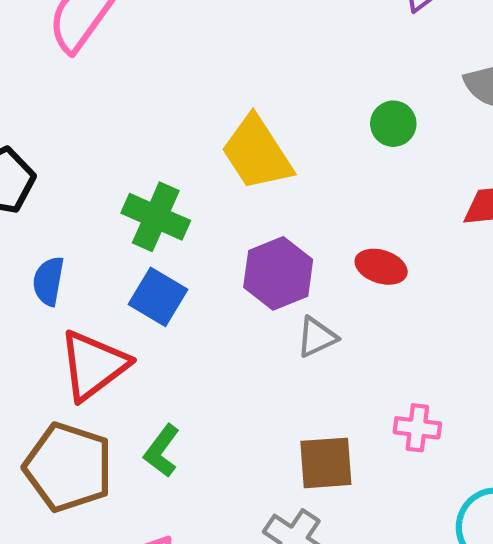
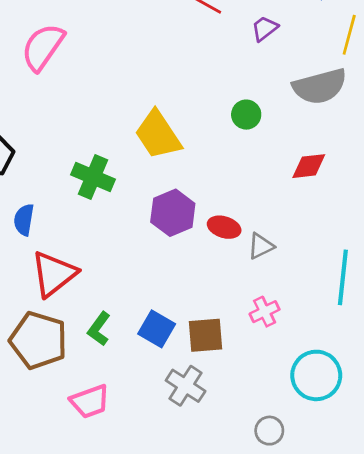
red ellipse: (381, 267) -> (224, 227), moved
blue square: (158, 297) -> (157, 329), moved
gray triangle: (317, 337) -> (261, 246), moved
pink cross: (417, 428) -> (265, 312), turned -32

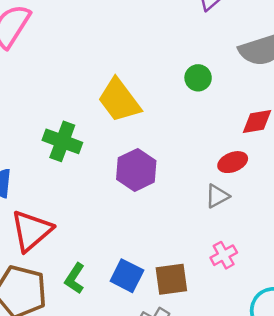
red ellipse: (224, 227) -> (233, 162), moved, turned -36

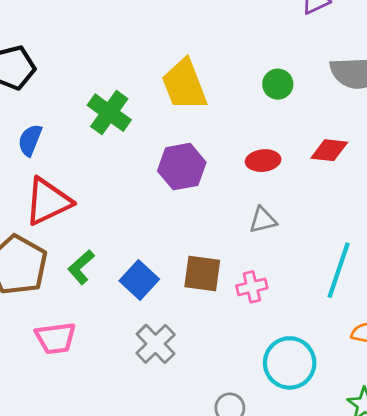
red ellipse: (233, 162) -> (263, 161), moved
brown square: (171, 279) -> (202, 273), moved

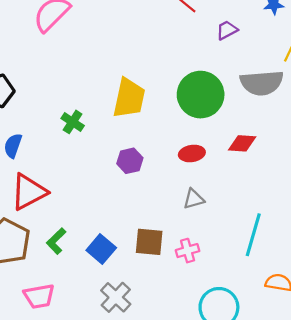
green circle: (278, 84) -> (201, 95), size x2.0
yellow trapezoid: (184, 85) -> (129, 98), turned -144
green cross: (109, 113) -> (73, 122), size x0.7
purple hexagon: (182, 167) -> (130, 161), size x0.7

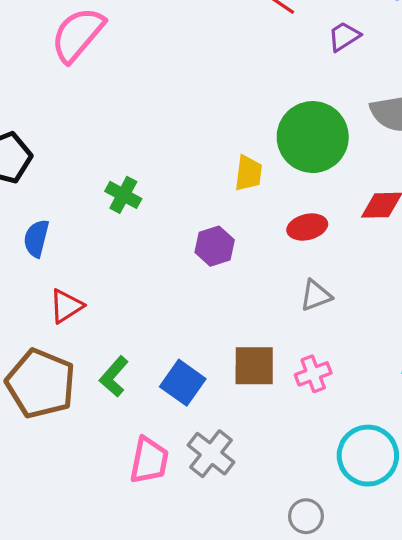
yellow trapezoid: (129, 98) -> (248, 173), moved, size x0.6
red triangle: (29, 192) -> (66, 306), size x0.6
pink trapezoid: (39, 296) -> (149, 460), moved, turned -64

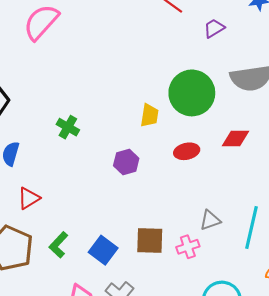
gray triangle: (316, 295) -> (210, 220), moved

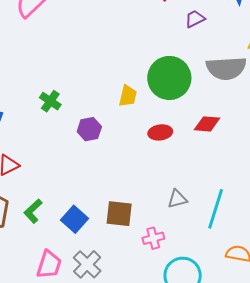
purple hexagon: (126, 162) -> (89, 129), moved
pink cross: (188, 247) -> (153, 238), moved

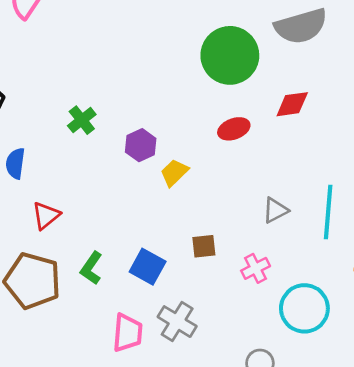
yellow trapezoid: (128, 96) -> (174, 173), moved, turned -135
green cross: (50, 101) -> (82, 120), turned 30
brown square: (119, 214) -> (204, 246), size x0.7

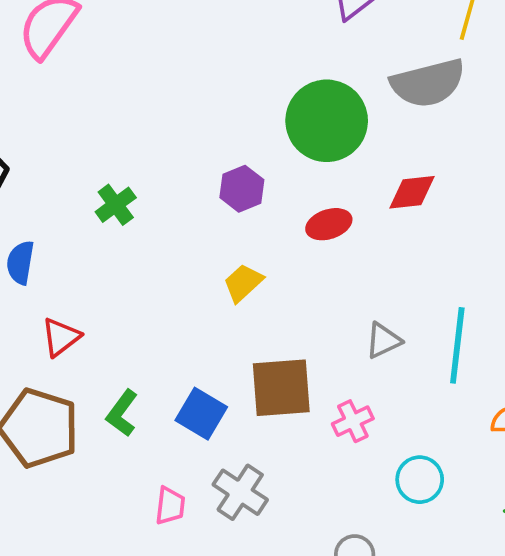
purple hexagon: (141, 145) -> (242, 189), moved
brown square: (204, 246) -> (281, 388), size x1.8
cyan circle: (304, 308) -> (420, 480), size x0.7
pink trapezoid: (128, 333) -> (170, 506), size x0.7

